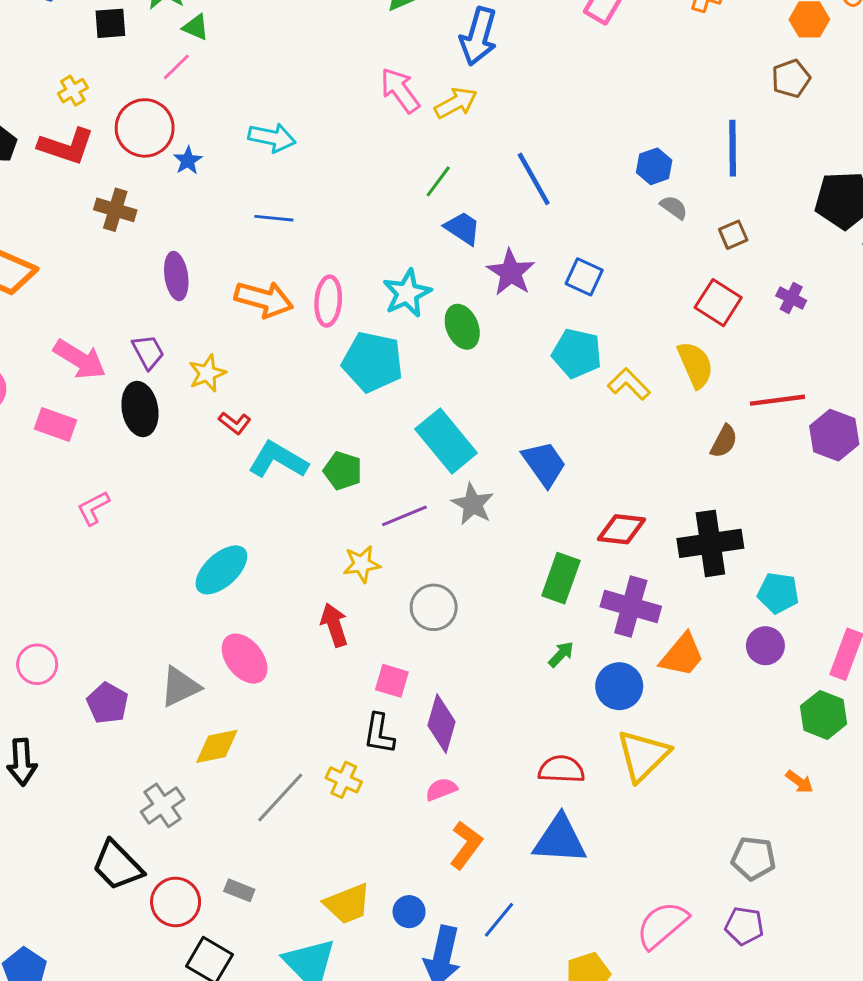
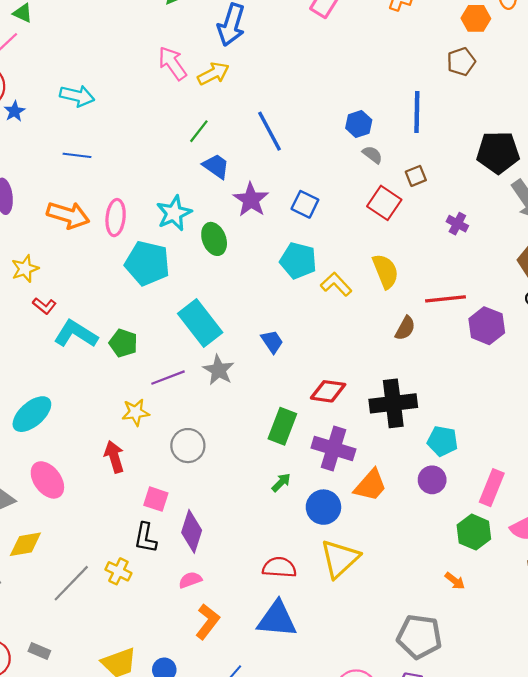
red square: (718, 303) -> (384, 203), moved
blue trapezoid: (544, 464) -> (272, 342), size x0.7
gray pentagon: (753, 858) -> (419, 637), size x1.4

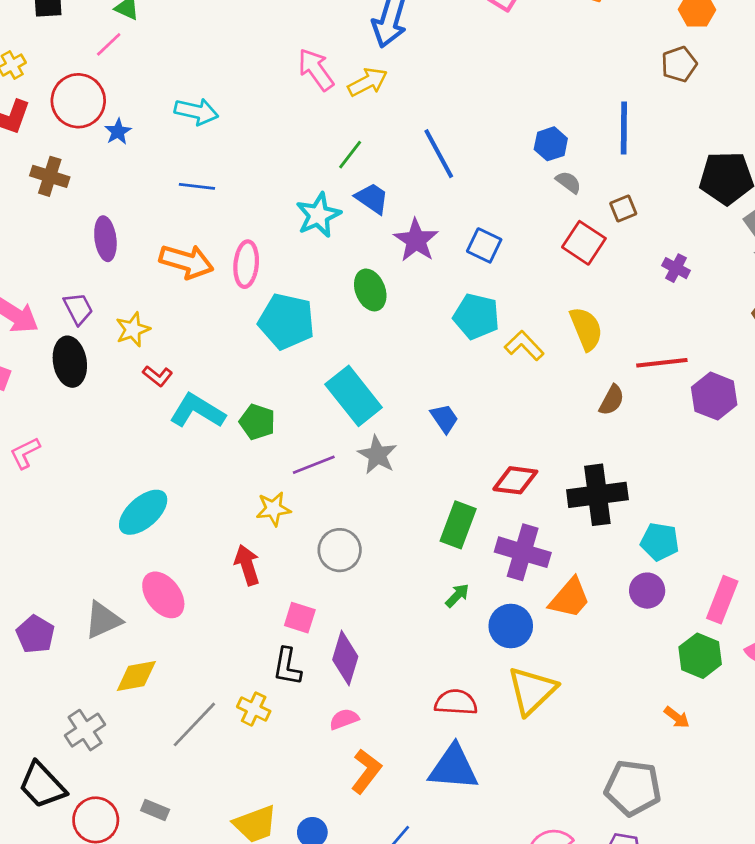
cyan star: (174, 213) -> (318, 215), moved

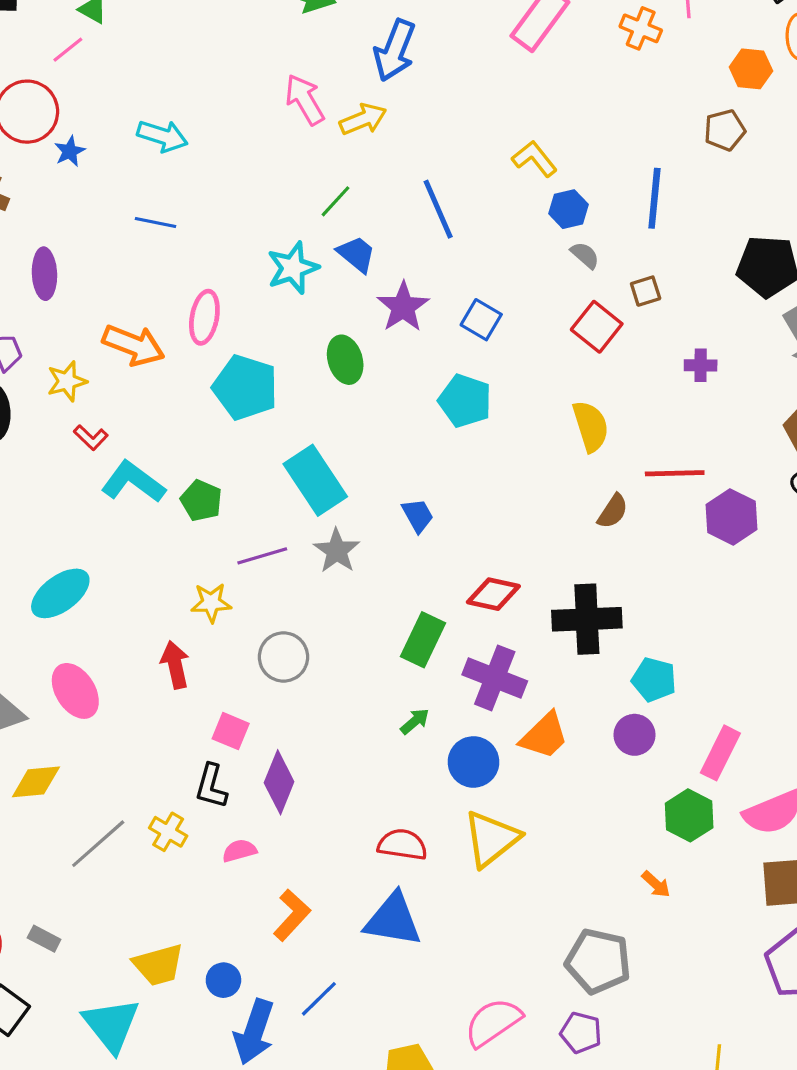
orange arrow: (186, 262) -> (133, 345), moved
purple cross: (676, 268) -> (701, 365), turned -32
yellow L-shape: (524, 346) -> (535, 159), moved
pink semicircle: (344, 719) -> (239, 851), moved

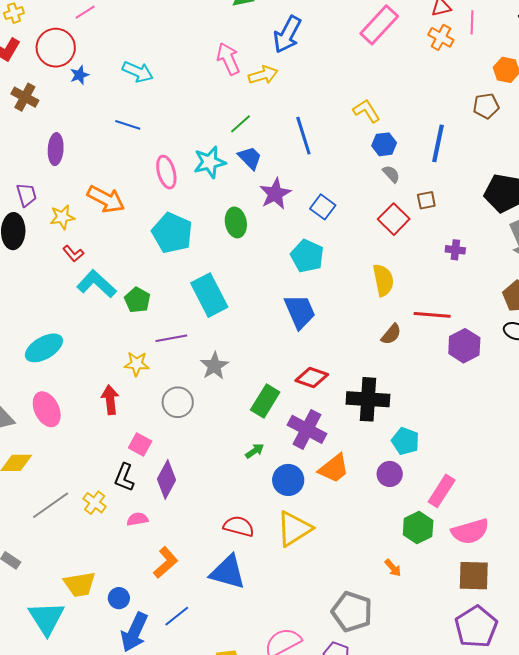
pink ellipse: (204, 317) -> (166, 172), moved, turned -32
blue trapezoid: (418, 515) -> (300, 312), moved, size x1.6
gray star: (337, 551) -> (214, 366), moved

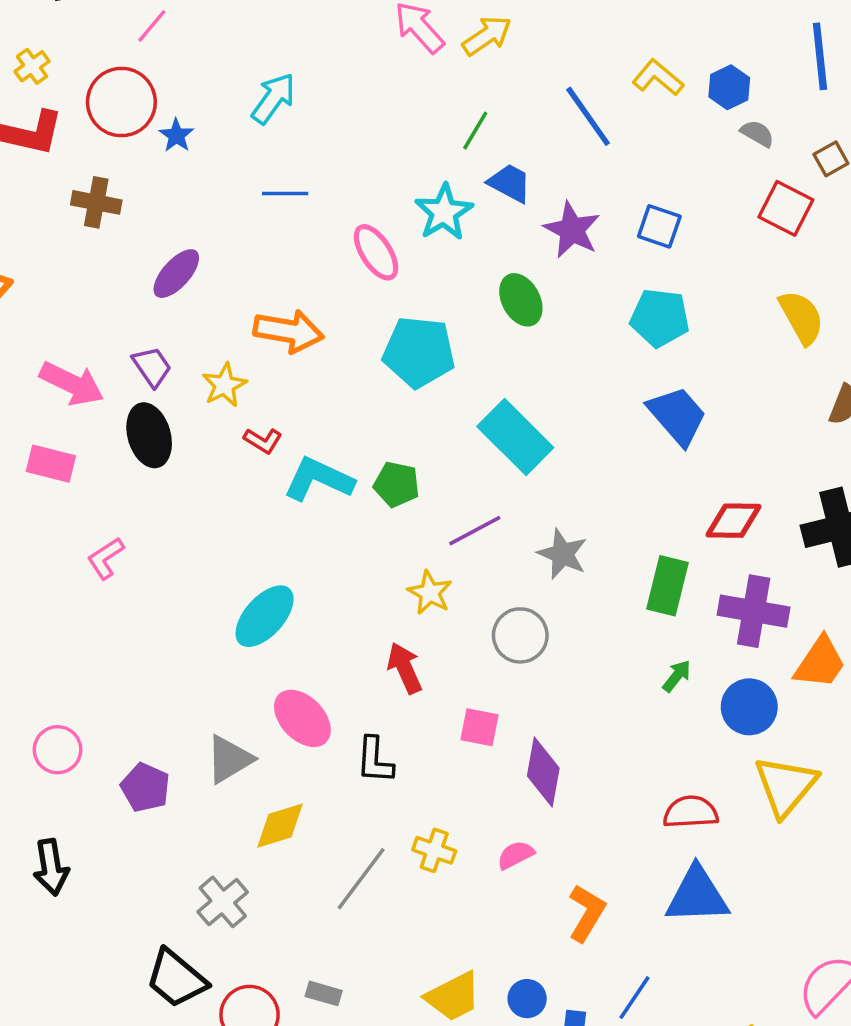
cyan arrow: (138, 72) -> (273, 98), turned -60
yellow L-shape: (367, 111) -> (658, 78), moved
purple ellipse: (56, 149) -> (176, 274), turned 56
yellow star: (137, 364) -> (430, 593), turned -30
black L-shape: (124, 477) -> (375, 760), moved

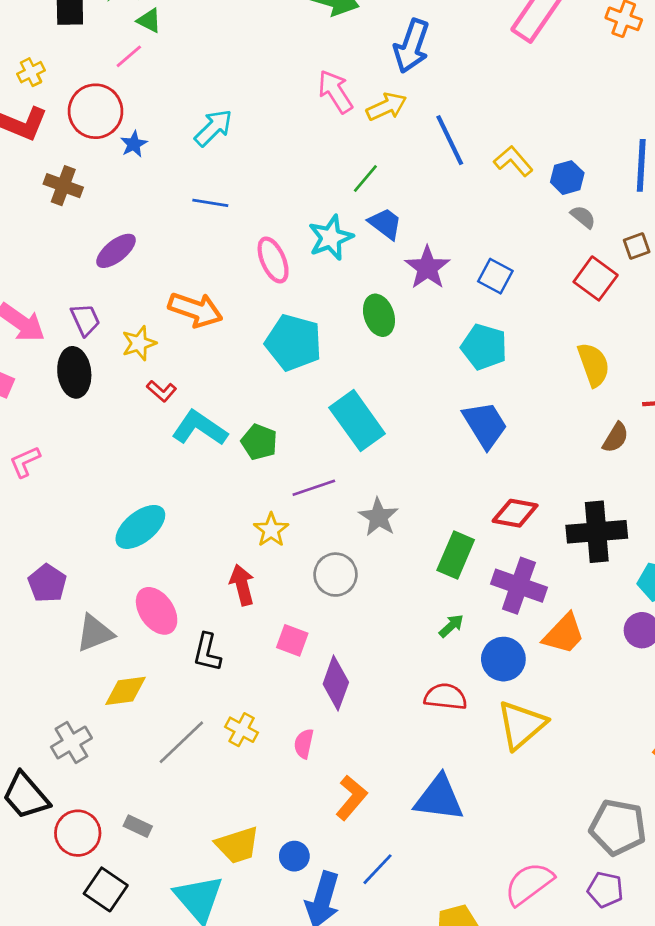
blue line: (588, 116) -> (450, 140), moved
purple pentagon: (145, 787) -> (47, 583), moved
red semicircle: (691, 812) -> (445, 697), moved
pink semicircle: (516, 855) -> (304, 744), turned -60

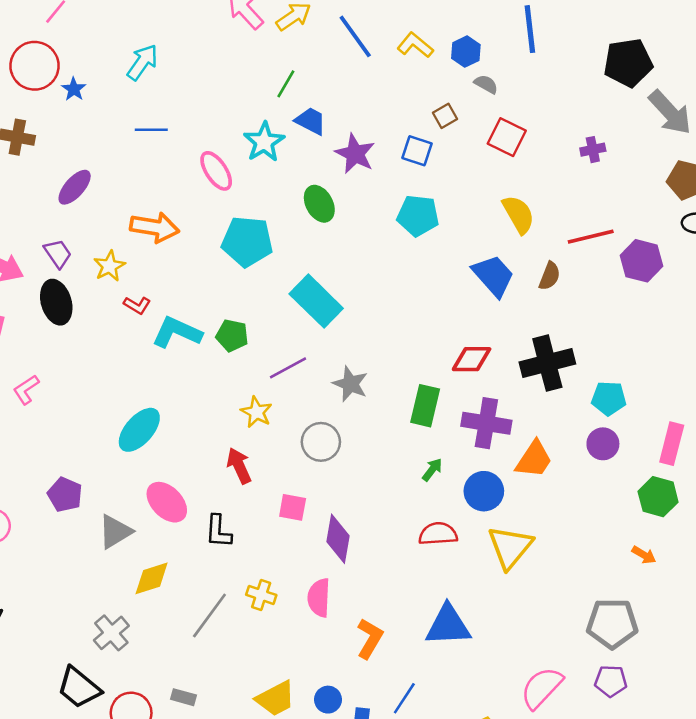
brown square: (637, 246) -> (445, 116), moved
blue trapezoid: (485, 425) -> (493, 276), moved
pink semicircle: (304, 744) -> (319, 598), size x1.4

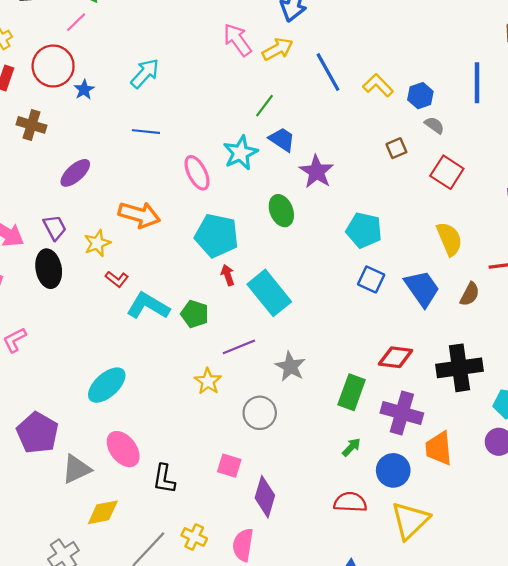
blue square: (417, 151) -> (371, 279), moved
orange trapezoid: (534, 459) -> (439, 448), turned 135
red arrow: (239, 466) -> (228, 275), moved, size x0.7
purple pentagon: (65, 495) -> (37, 433), size x1.4

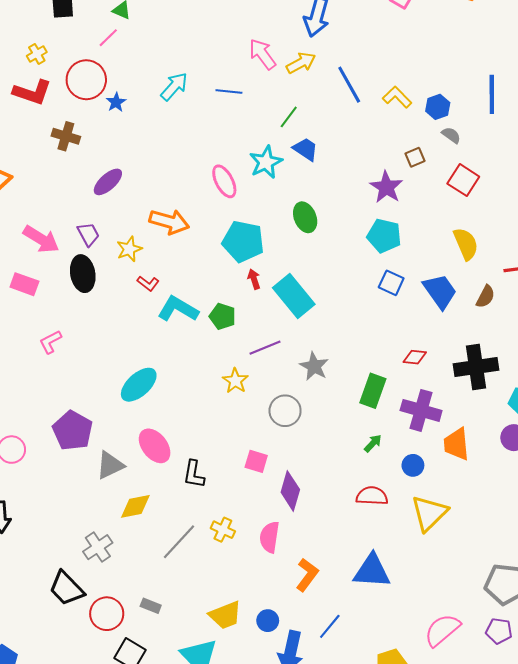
blue line: (146, 132) -> (229, 92), moved
purple star: (317, 172) -> (386, 187), moved
red diamond: (396, 357) -> (415, 357), size x0.7
blue circle: (393, 470) -> (413, 465), size x0.7

